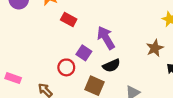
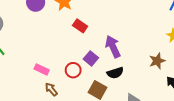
pink rectangle: (13, 78) -> (42, 69), moved

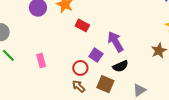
pink rectangle: (42, 69) -> (41, 61), moved, turned 56
brown arrow: (51, 89) -> (79, 86), moved

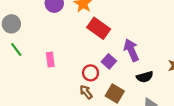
red rectangle: (82, 25) -> (99, 28), size x1.5
black semicircle: (120, 66) -> (145, 77), moved

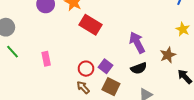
purple arrow: (131, 50) -> (137, 43), moved
purple square: (109, 61) -> (105, 66), moved

